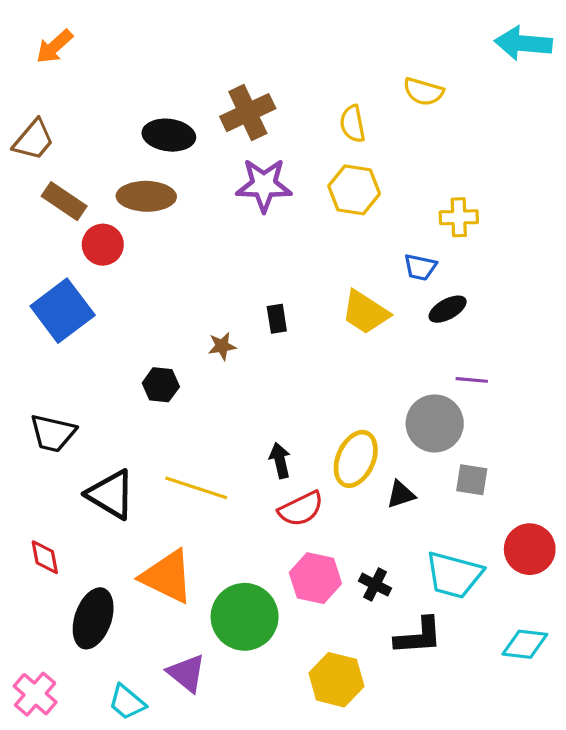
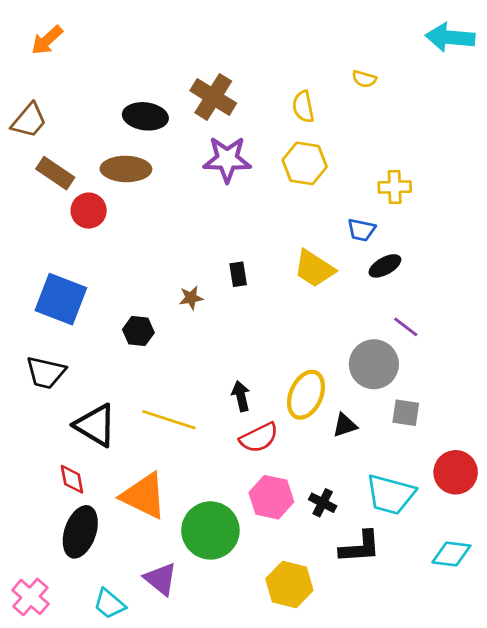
yellow semicircle: (423, 92) -> (364, 79), size x0.7
brown cross: (248, 113) -> (213, 97), turned -33
blue square: (63, 311) -> (61, 299), moved, turned -32
purple line: (472, 380) -> (406, 327), turned 32
red diamond: (45, 557) -> (72, 479), moved

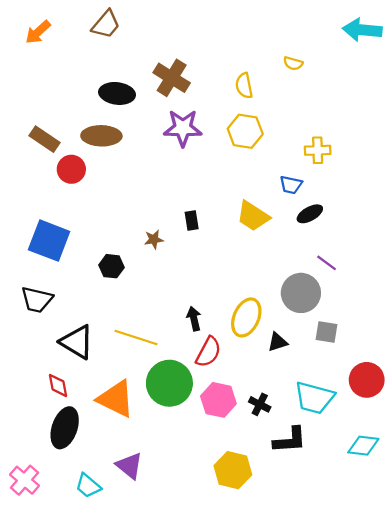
brown trapezoid: (29, 121) -> (106, 24), moved
red semicircle: (259, 438) -> (208, 352), turned -36
green circle: (210, 530) -> (169, 383), moved

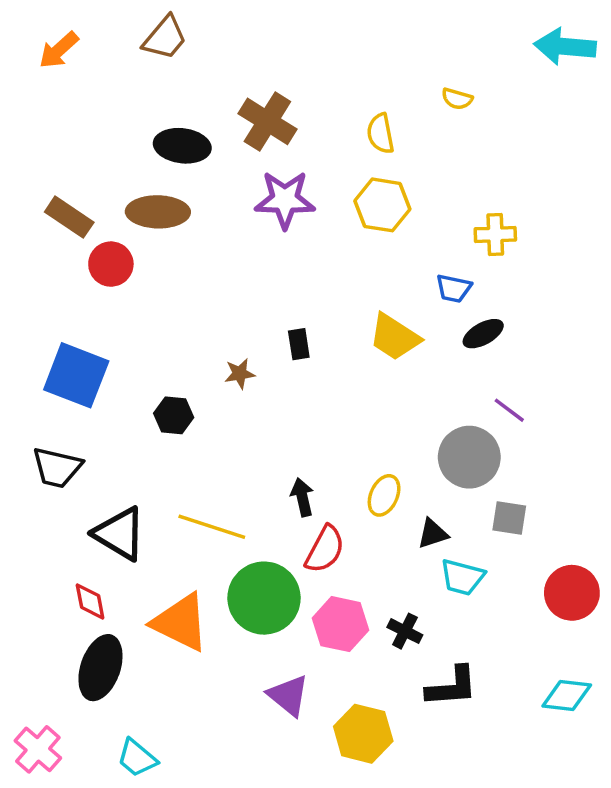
yellow ellipse: (246, 317) -> (384, 495), size x0.7
cyan trapezoid: (314, 398) -> (462, 577), moved, size x0.7
purple triangle: (129, 466) -> (288, 695), moved

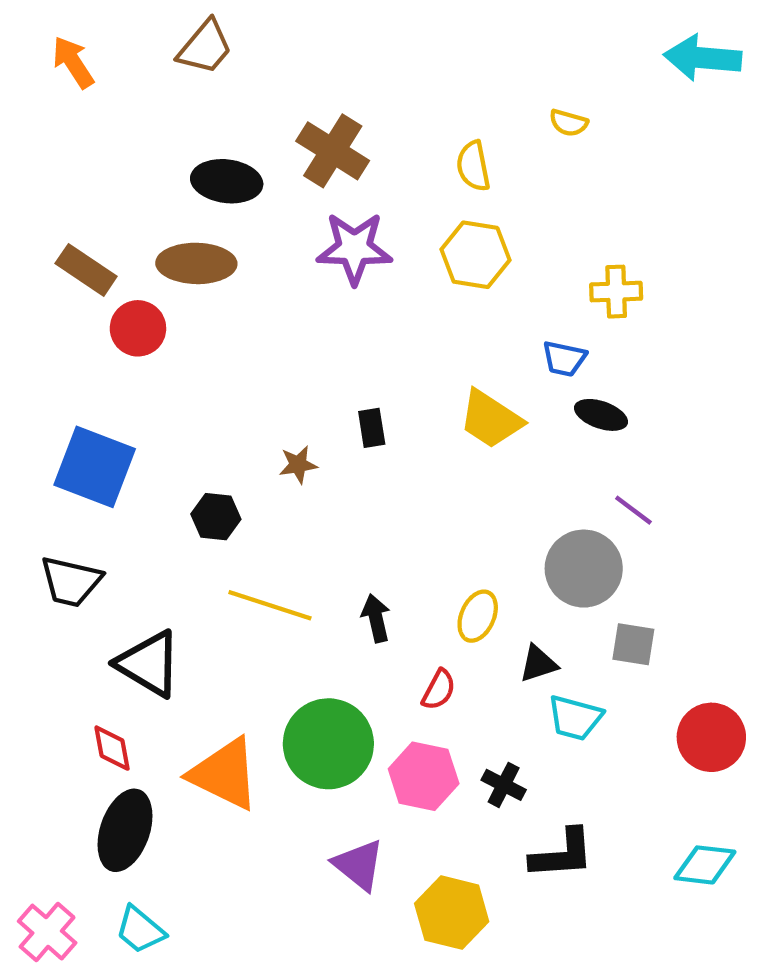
orange arrow: (59, 50) -> (73, 62), turned 99
black ellipse: (483, 334) -> (601, 415), turned 48
yellow line: (212, 527) -> (270, 605), moved
red semicircle: (325, 549) -> (439, 690), moved, size x0.7
cyan trapezoid: (137, 758) -> (140, 930), moved

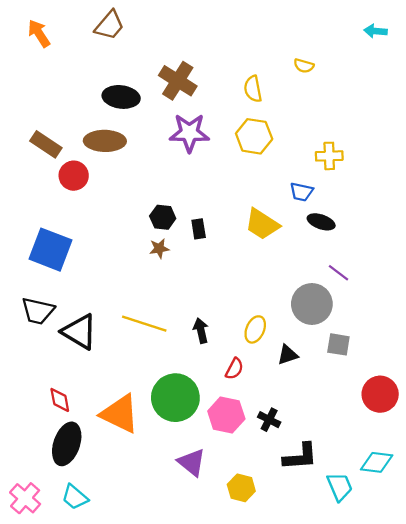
cyan arrow: (703, 58) -> (375, 31), size x0.6
black hexagon: (216, 517) -> (163, 217), moved
black triangle: (149, 664) -> (79, 332), moved
cyan trapezoid: (575, 718) -> (340, 487), moved, turned -128
yellow hexagon: (452, 913) -> (241, 488), size x0.7

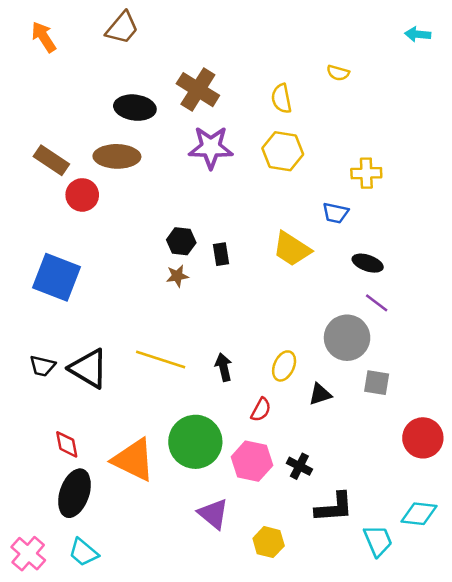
black ellipse: (321, 222) -> (368, 263), moved
black trapezoid: (38, 311) -> (42, 366), moved, size x0.7

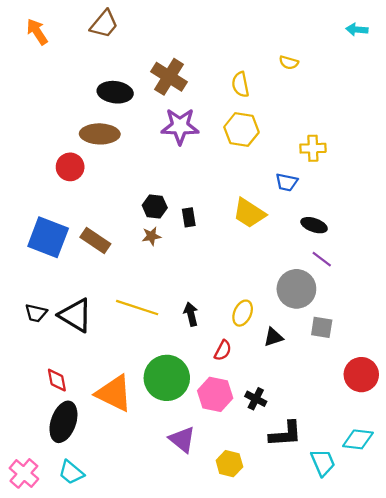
brown rectangle: (51, 160) -> (95, 241), moved

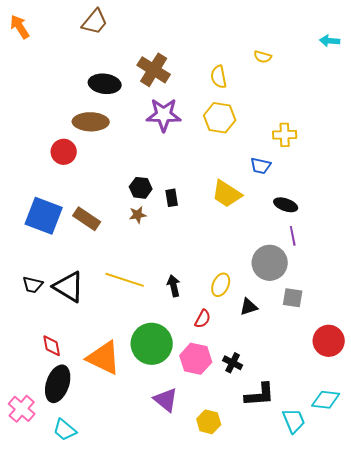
cyan arrow: (357, 30) -> (330, 41), moved
orange arrow: (37, 32) -> (20, 27), moved
purple line: (322, 259) -> (293, 236), turned 42
pink cross: (24, 473) -> (22, 409), moved

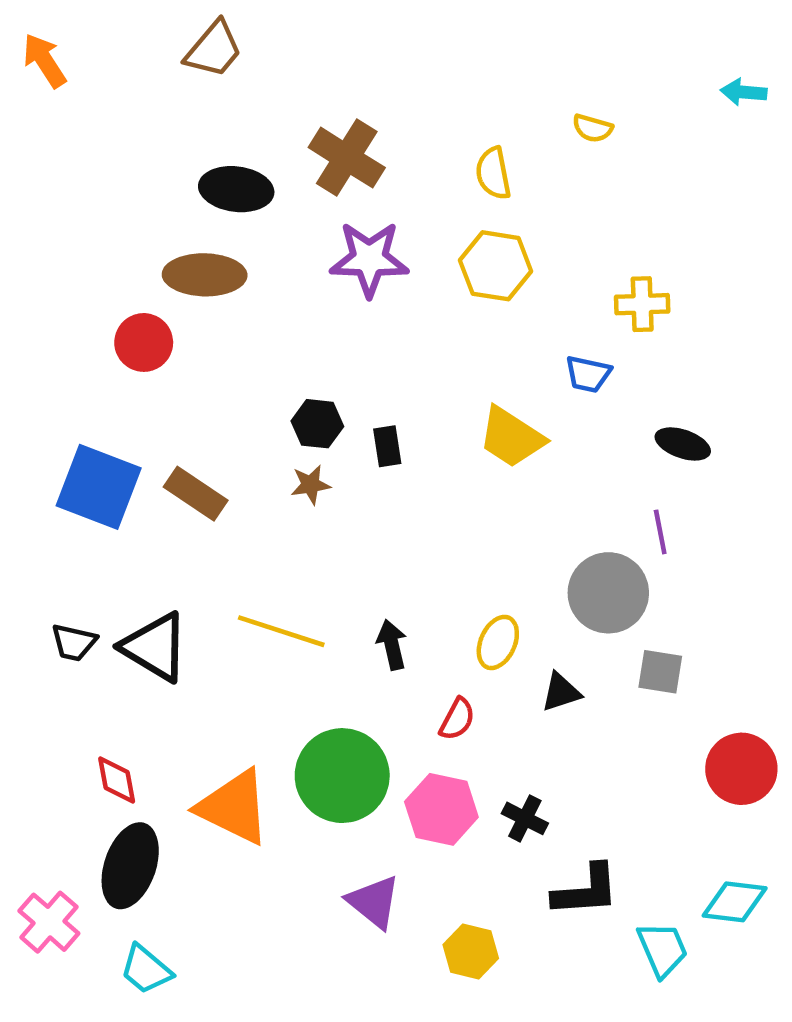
black ellipse: (286, 205) -> (683, 444), moved

